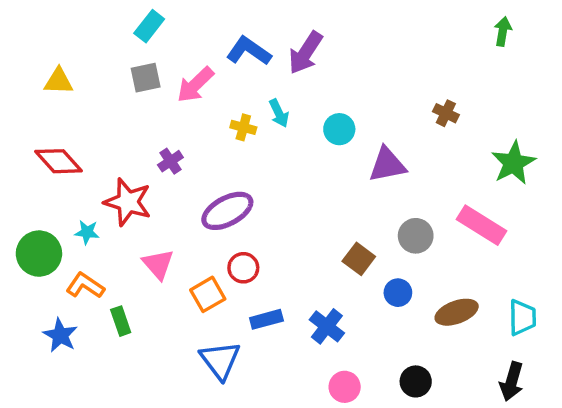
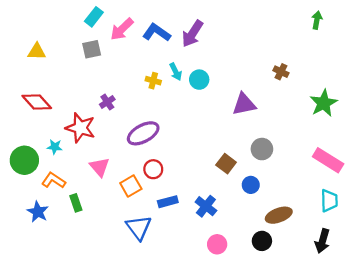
pink arrow: (195, 85) -> (122, 29), moved
cyan circle: (339, 129) -> (199, 80), moved
pink rectangle: (481, 225) -> (328, 160), moved
brown ellipse: (457, 312) -> (279, 215), moved

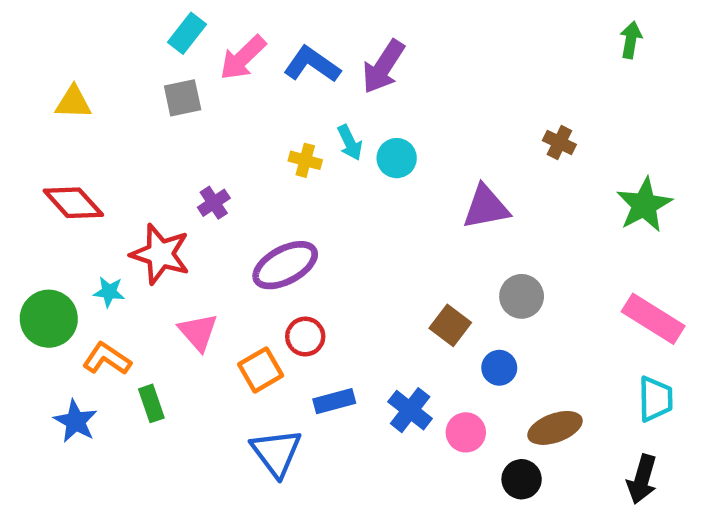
pink circle: (217, 244) -> (466, 432), moved

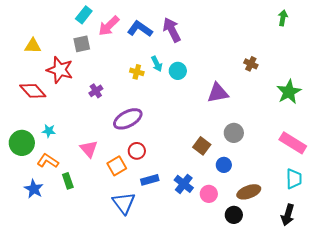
purple arrow: (383, 67) -> (172, 30), turned 120
red star: (160, 254) -> (60, 70), moved

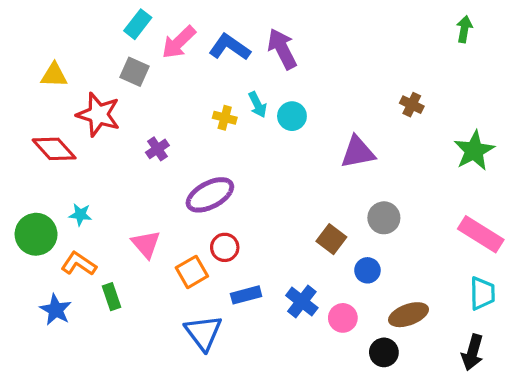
gray square: (82, 44) -> (134, 72), turned 36

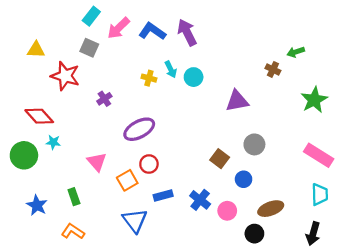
green arrow: (464, 29) -> (296, 52), moved, turned -119
red diamond: (54, 149) -> (39, 116), moved
orange L-shape: (79, 264) -> (73, 231), moved

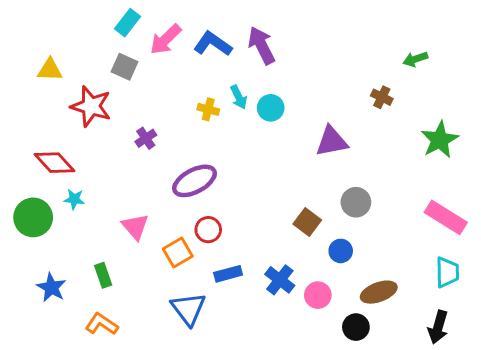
green arrow: (296, 52) -> (415, 59), moved

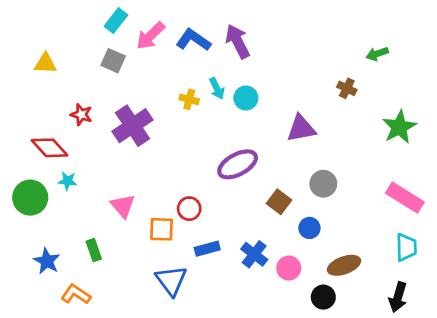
red star: (91, 106) -> (81, 115), moved, size x0.6
purple cross: (146, 138) -> (133, 126), size x2.0
purple ellipse: (195, 181) -> (238, 164), moved
orange square: (178, 252) -> (162, 229), turned 32
orange L-shape: (102, 324) -> (76, 294), moved

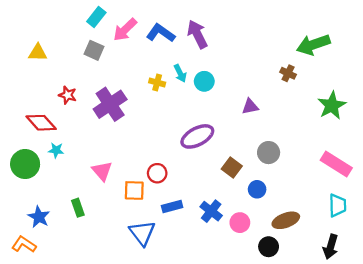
green arrow: (377, 54) -> (313, 45), size x1.8
purple triangle: (301, 128) -> (250, 107), size x0.7
orange L-shape: (76, 294) -> (24, 244), moved

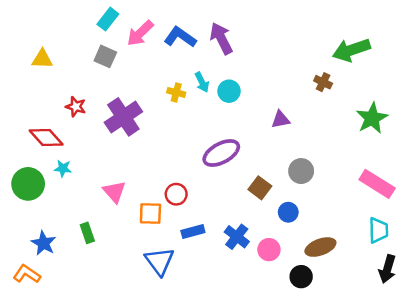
black arrow: (331, 247) -> (387, 269), moved

